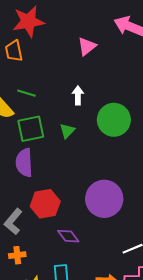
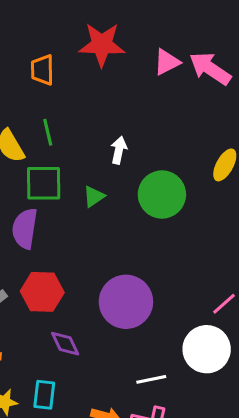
red star: (28, 21) -> (102, 45), moved
pink triangle: (87, 46) -> (167, 62), moved
green line: (26, 93) -> (48, 132), turned 48

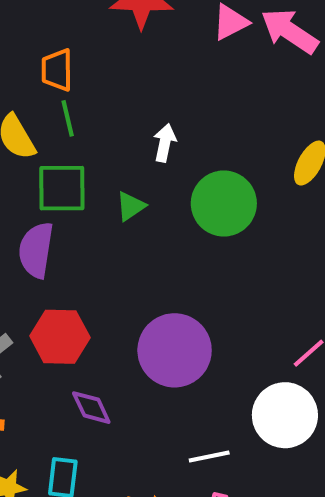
orange trapezoid: (42, 70) -> (57, 70), moved

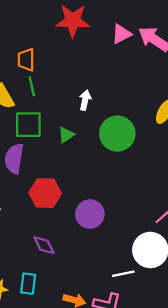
red hexagon: (60, 337) -> (45, 193), moved
purple circle: (175, 350) -> (90, 214), size x0.7
white line: (209, 457) -> (123, 274), moved

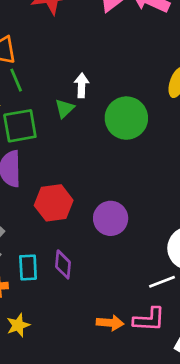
green triangle: (66, 135) -> (65, 108), moved
purple diamond: (44, 245) -> (63, 264), turned 40
cyan rectangle: (28, 284) -> (28, 267), moved

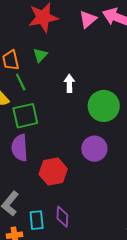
green triangle: (65, 108) -> (40, 55), moved
purple circle: (111, 218) -> (94, 149), moved

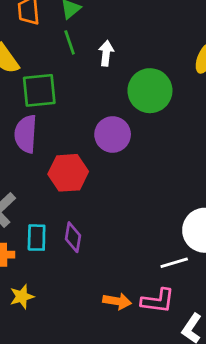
green line: (21, 82) -> (70, 42), moved
purple circle: (94, 149) -> (113, 134), moved

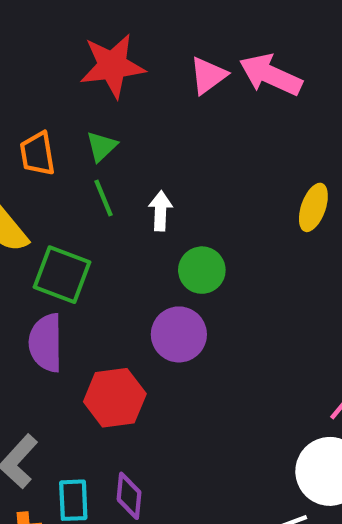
green square: (39, 90) -> (62, 275), turned 30
green circle: (150, 91) -> (202, 270), moved, size x0.7

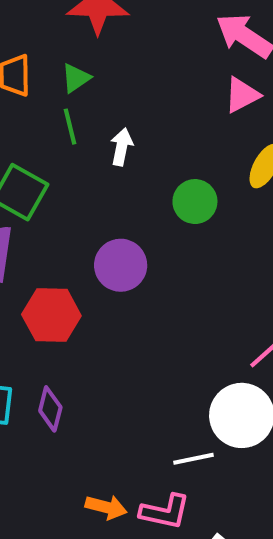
pink triangle: (208, 75) -> (242, 95), moved
green circle: (202, 270) -> (195, 202), moved

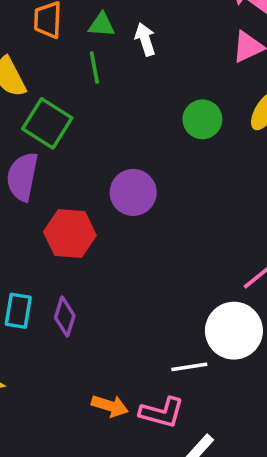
green triangle: (76, 78) -> (102, 25), turned 36
white arrow: (122, 147) -> (145, 39), moved, turned -32
green circle: (195, 202) -> (202, 119), moved

